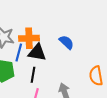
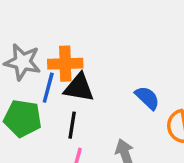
blue semicircle: (67, 42) -> (147, 98), moved

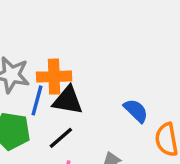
black line: (72, 125) -> (61, 138), turned 40

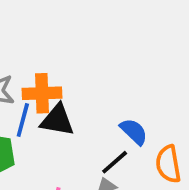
black line: (61, 138) -> (115, 162), moved

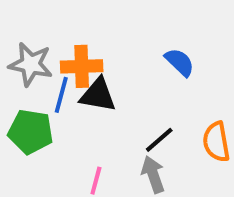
blue semicircle: (134, 132) -> (180, 62), moved

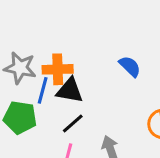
black line: (159, 140) -> (73, 123), moved

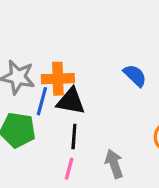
black line: (73, 123) -> (74, 137), turned -45

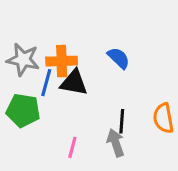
blue semicircle: (135, 75) -> (119, 58), moved
black line: (74, 137) -> (122, 121), moved

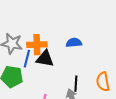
blue semicircle: (119, 58) -> (74, 43), turned -49

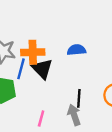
black triangle: (45, 59) -> (42, 69), turned 36

